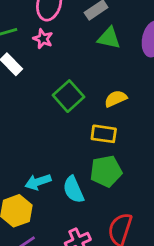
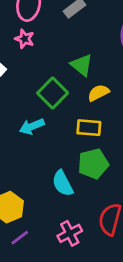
green triangle: (109, 38) -> (82, 65), moved, turned 30
cyan arrow: (38, 182) -> (32, 126), moved

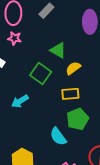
cyan arrow: (32, 126) -> (20, 101), moved

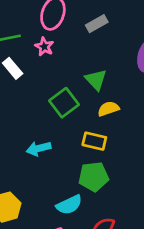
cyan arrow: (20, 101) -> (39, 149), moved
cyan semicircle: (58, 136) -> (69, 205), moved, turned -96

